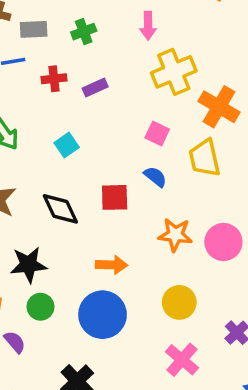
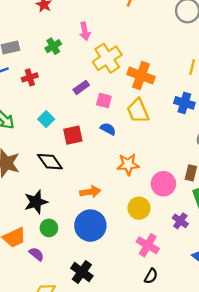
green cross: (84, 32) -> (53, 46), moved
purple rectangle: (95, 87) -> (81, 87), moved
red square: (115, 197) -> (73, 135), moved
pink circle: (223, 242) -> (163, 184), moved

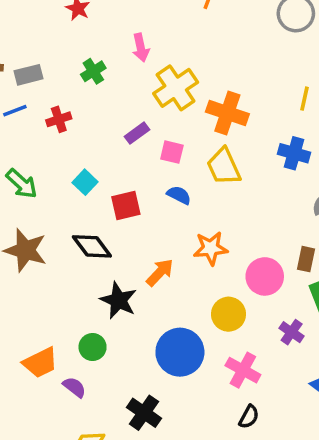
orange arrow: (90, 192) -> (160, 272), moved, turned -36
black star: (36, 202) -> (118, 300), moved, turned -30
blue circle: (90, 226) -> (180, 352), moved

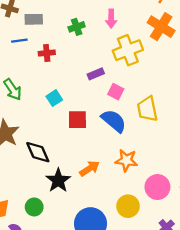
orange cross: (227, 113) -> (161, 27), moved
blue semicircle: (179, 195) -> (114, 121), size x1.6
black diamond: (92, 246) -> (38, 152), moved

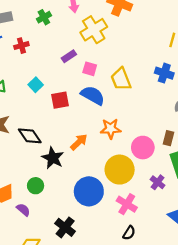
yellow circle: (128, 206) -> (120, 170), size x1.4

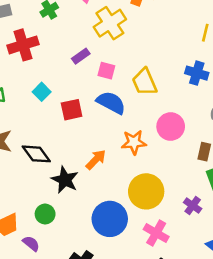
red cross: (21, 46) -> (23, 45), size x1.6
pink circle: (143, 148) -> (171, 127), moved

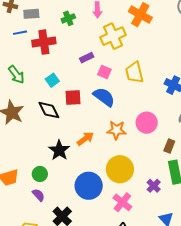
yellow trapezoid: (145, 82) -> (134, 72), moved
black diamond: (36, 154) -> (49, 110), moved
purple semicircle: (31, 243) -> (38, 195), moved

